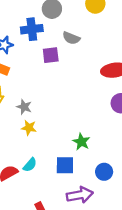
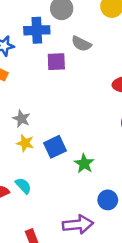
cyan semicircle: (30, 165) -> (23, 186), turned -88
blue square: (65, 165) -> (55, 147), moved, turned -30

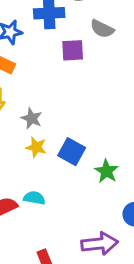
blue square: (55, 147) -> (72, 152), turned -35
cyan semicircle: (23, 186) -> (34, 198), turned -36

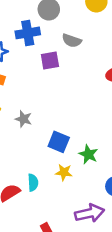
yellow star: (36, 147) -> (64, 172), moved
cyan semicircle: (34, 198) -> (33, 183), turned 84

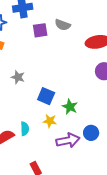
gray semicircle: (72, 41) -> (63, 25), moved
purple arrow: (90, 213) -> (68, 140), moved

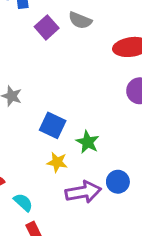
purple square: (40, 30) -> (47, 27), turned -35
cyan semicircle: (25, 129) -> (23, 202), moved, turned -48

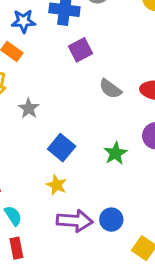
gray semicircle: (80, 20) -> (110, 89), moved
green star: (88, 142) -> (115, 153), moved

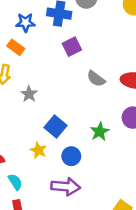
yellow star: (57, 185) -> (38, 150), moved
blue circle: (111, 220) -> (71, 156), moved

